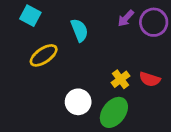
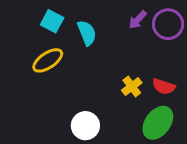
cyan square: (30, 16) -> (52, 21), moved
white circle: (78, 102) -> (85, 126), moved
green ellipse: (114, 112) -> (158, 123), moved

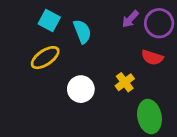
red semicircle: (164, 86) -> (152, 58), moved
green ellipse: (158, 123) -> (149, 117), turned -48
white circle: (85, 126) -> (81, 89), moved

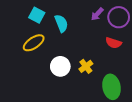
yellow cross: (125, 82) -> (86, 66), moved

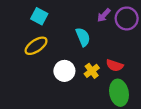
cyan semicircle: (61, 23) -> (83, 37), moved
red semicircle: (114, 43) -> (115, 65), moved

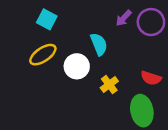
red semicircle: (115, 65) -> (151, 78), moved
white circle: (64, 71) -> (77, 66), moved

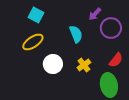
purple circle: (151, 22) -> (111, 28), moved
white circle: (77, 66) -> (53, 64), moved
red semicircle: (151, 78) -> (116, 60), turned -70

